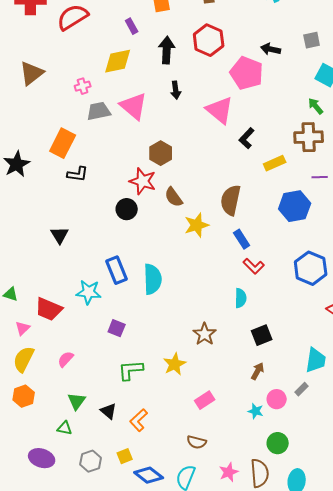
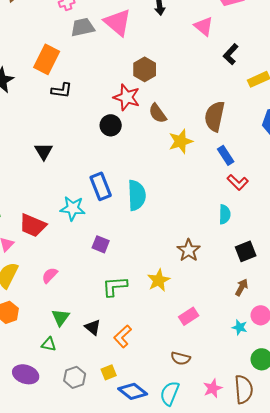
pink triangle: (220, 110) -> (204, 26), size x0.7

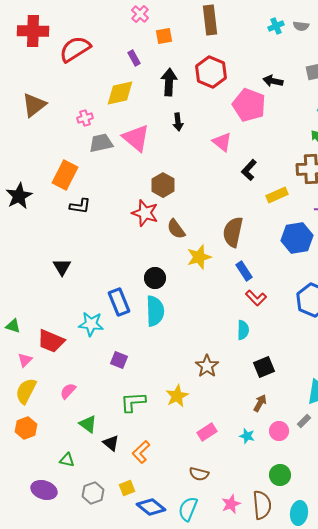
black circle: (111, 125) -> (155, 278), moved
green triangle: (61, 317) -> (88, 424), moved, turned -30
cyan star: (240, 327) -> (247, 436), moved

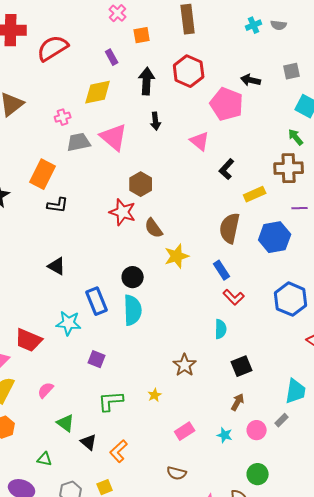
brown semicircle: (233, 232) -> (230, 228), moved
black triangle: (62, 267) -> (57, 266), moved, turned -30
yellow star: (177, 396) -> (155, 395), size x0.6

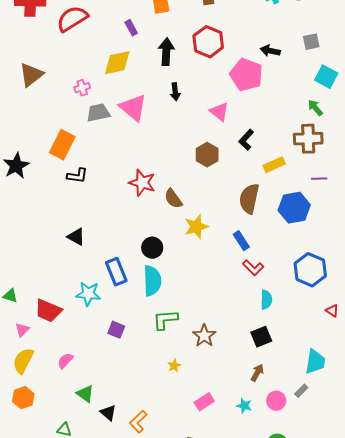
brown hexagon: (141, 184) -> (207, 155), moved
cyan semicircle: (221, 329) -> (266, 300), moved
green L-shape: (111, 401) -> (165, 320), moved

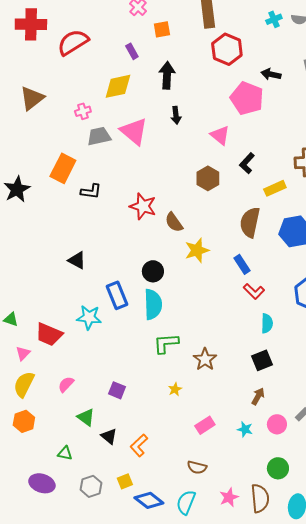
red hexagon: (208, 42) -> (227, 49), moved
black L-shape: (77, 176) -> (91, 191), moved
purple square: (116, 330) -> (117, 390), moved

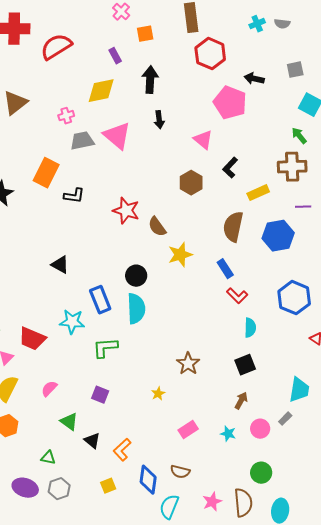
green L-shape: (166, 343) -> (105, 348), moved
gray hexagon: (91, 486) -> (59, 489), moved
blue diamond: (149, 500) -> (148, 480), moved, turned 60

